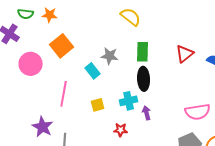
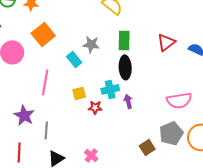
red star: (121, 130) -> (95, 107), moved

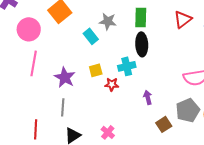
pink line: (45, 82) -> (34, 63), moved
purple arrow: (128, 101) -> (148, 97), moved
purple star: (24, 115) -> (65, 77), moved

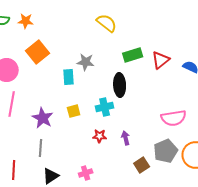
green rectangle: (141, 17) -> (133, 55), moved, turned 72
cyan rectangle: (91, 36) -> (69, 77), turned 35
red star: (112, 84) -> (100, 136), moved
pink cross: (108, 132) -> (86, 173), turned 32

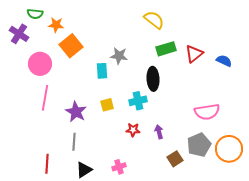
orange star: (26, 21) -> (56, 25), moved
yellow semicircle: (107, 23) -> (154, 20), moved

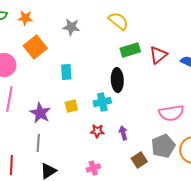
orange star: (56, 25) -> (25, 18), moved
gray star: (119, 56) -> (71, 27), moved
pink cross: (119, 167) -> (93, 168), moved

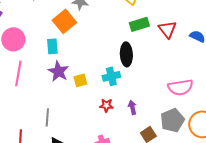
orange square: (35, 47) -> (64, 21), moved
red triangle: (158, 55) -> (167, 29), turned -30
cyan rectangle: (66, 72) -> (52, 46), moved
purple star: (40, 113) -> (58, 71), moved

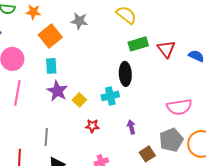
orange square: (64, 21) -> (50, 36), moved
yellow square: (80, 80) -> (79, 100), turned -32
red star: (106, 105) -> (92, 126), moved

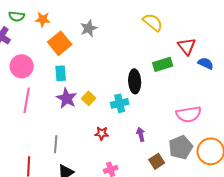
yellow semicircle: (126, 15) -> (153, 22), moved
gray star: (79, 21) -> (89, 28), turned -30
green rectangle: (138, 44) -> (163, 64), moved
red triangle: (166, 49) -> (187, 46), moved
yellow square: (79, 100) -> (89, 98), moved

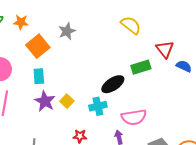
black ellipse: (135, 81) -> (113, 84), turned 60
pink semicircle: (189, 114) -> (134, 117), moved

